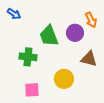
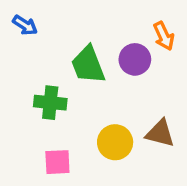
brown triangle: (89, 59) -> (160, 133), moved

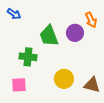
brown triangle: (160, 133) -> (92, 85), moved
pink square: (57, 162) -> (19, 85), moved

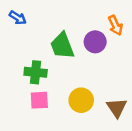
pink square: (19, 85) -> (39, 100), moved
brown triangle: (92, 85) -> (117, 108), turned 42

